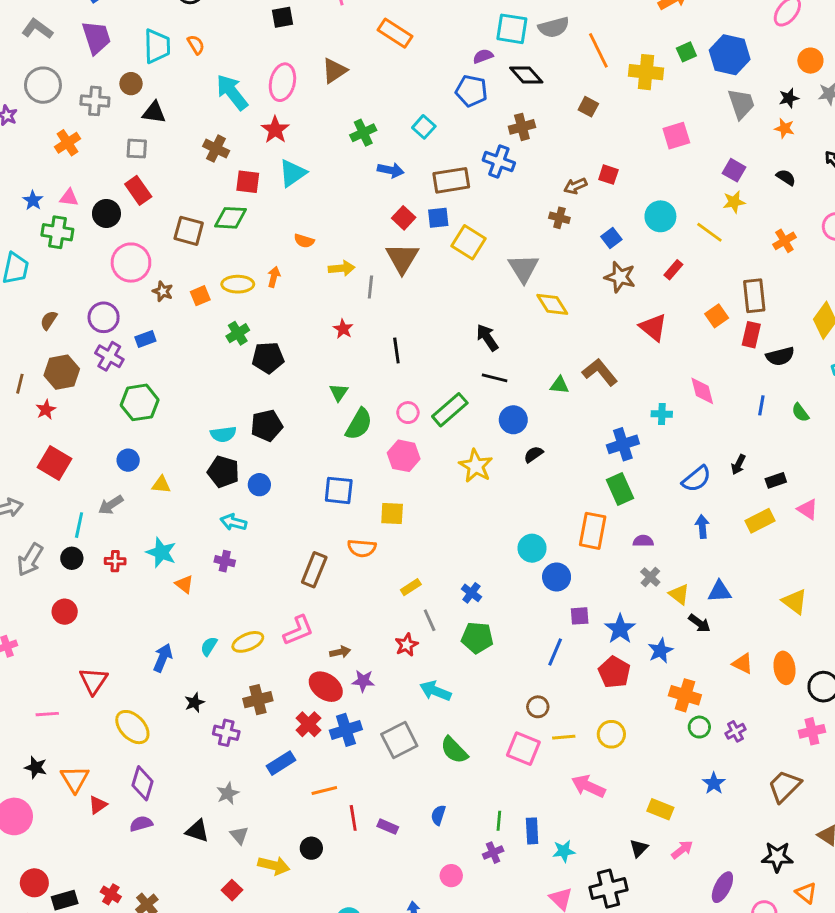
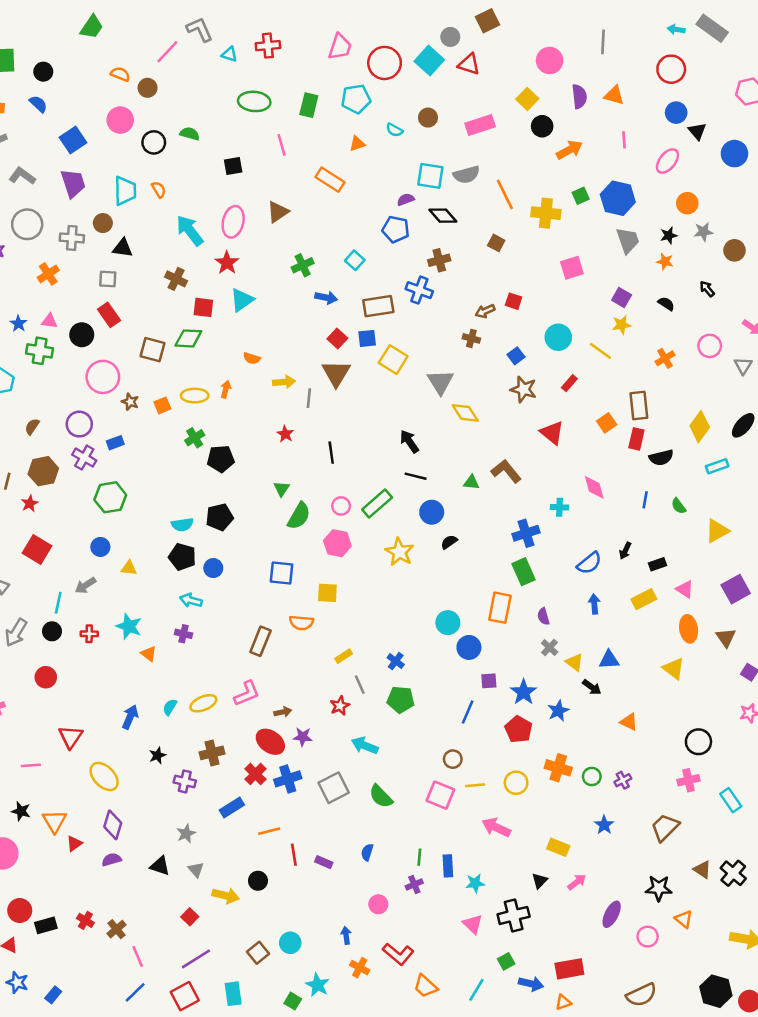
purple semicircle: (643, 541) -> (543, 616), turned -105
orange ellipse: (784, 668) -> (689, 629), moved
orange cross: (685, 695) -> (558, 768), moved

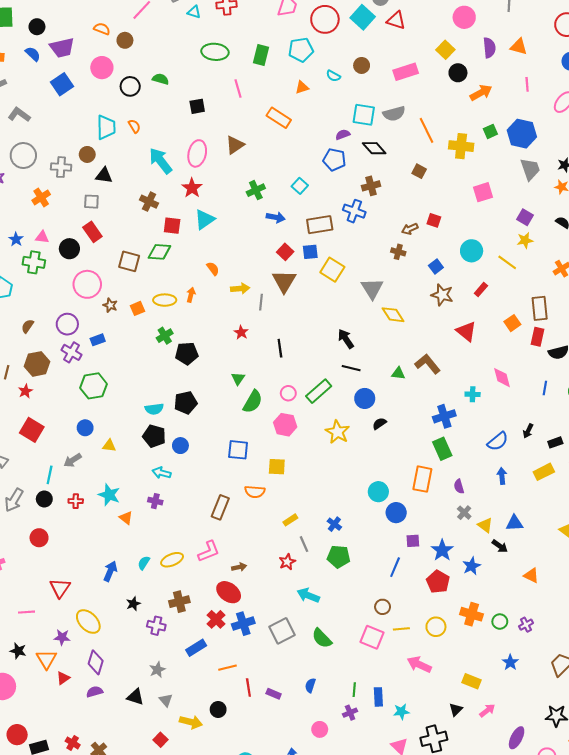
purple trapezoid: (73, 183) -> (62, 48), moved, turned 95
orange semicircle: (252, 358) -> (213, 269), turned -144
purple star: (303, 737) -> (62, 637), moved

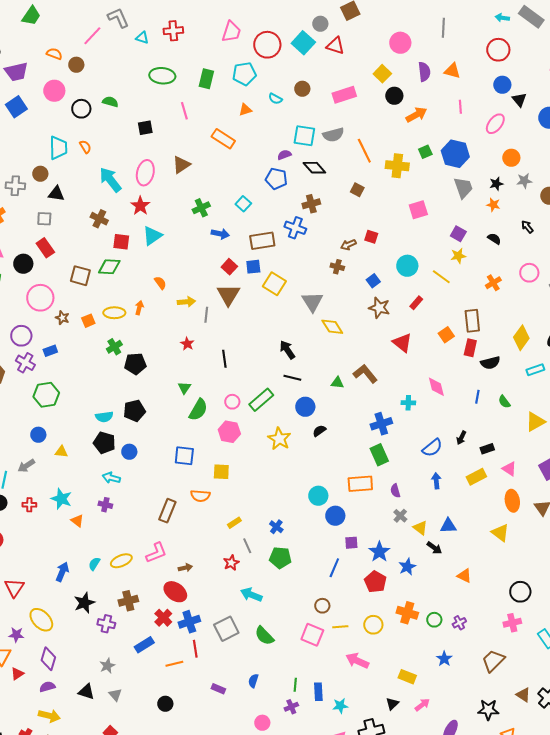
orange rectangle: (422, 479) -> (360, 484), turned 75
black star: (133, 604) -> (84, 603), size x1.5
red line: (248, 687) -> (195, 649), moved
yellow arrow: (191, 722) -> (49, 716), moved

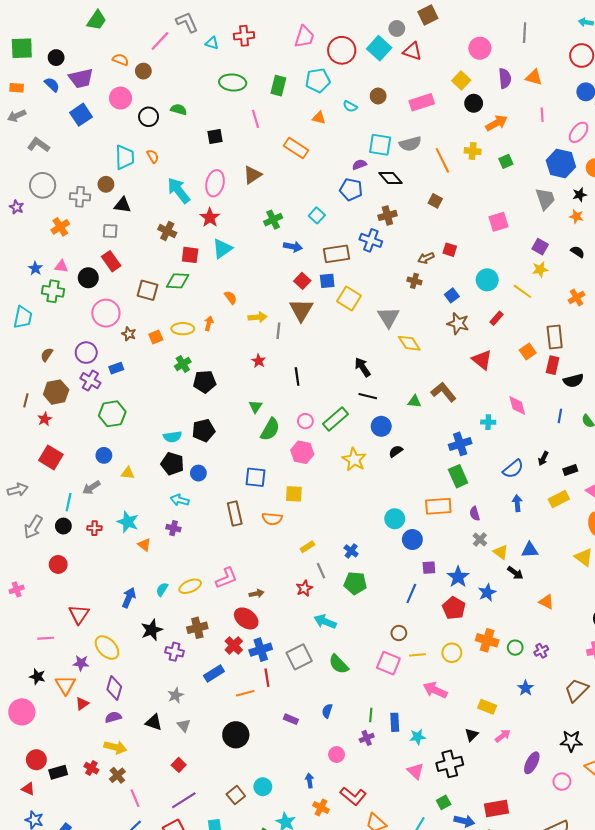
orange triangle: (245, 110) -> (319, 118), turned 32
blue hexagon: (455, 154) -> (561, 164), moved
yellow cross: (397, 166) -> (473, 151), moved, size x0.7
brown rectangle: (167, 511) -> (235, 514), moved, turned -35
black circle: (165, 704) -> (236, 735), size x1.6

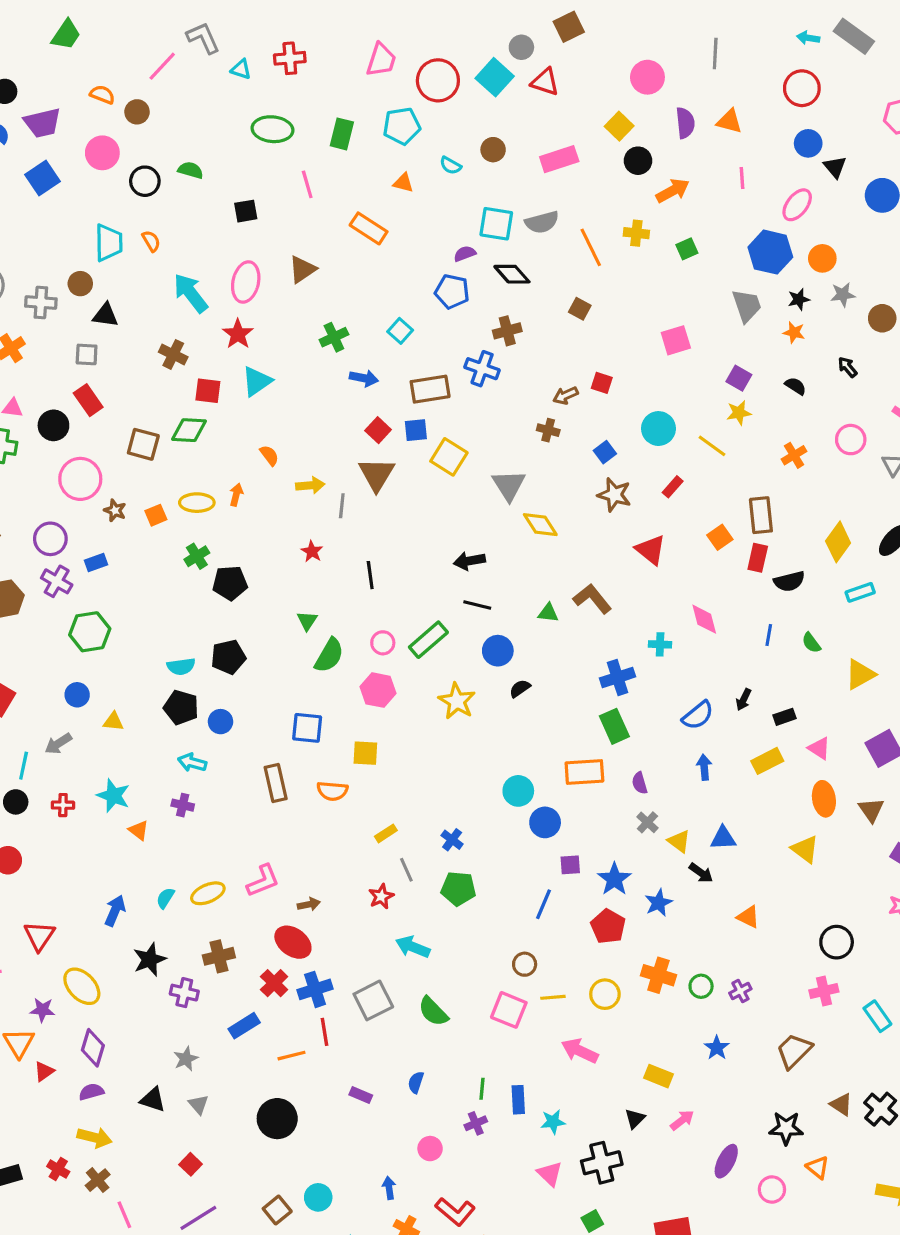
black arrow: (363, 367) -> (469, 561), turned -66

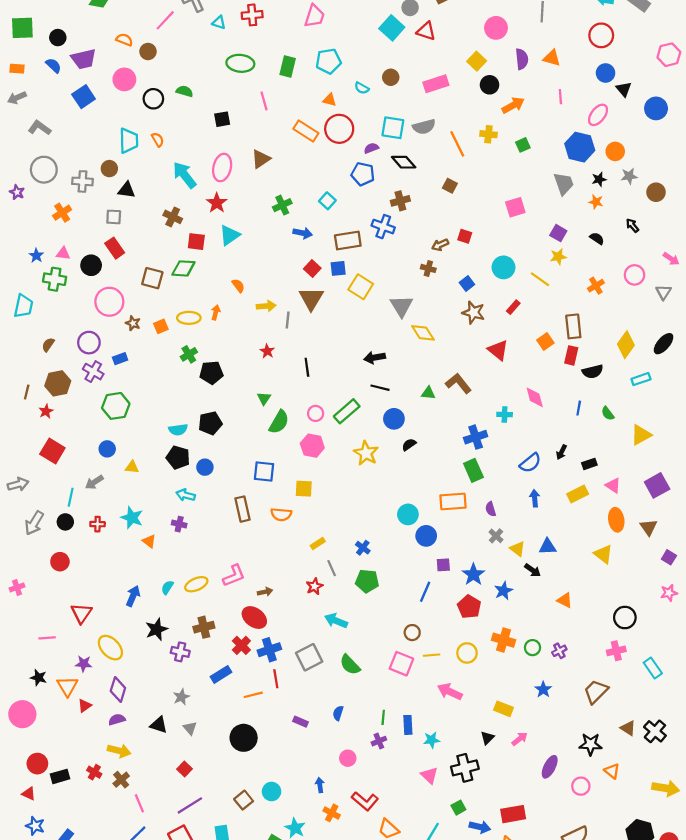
red circle: (438, 80) -> (339, 129), moved

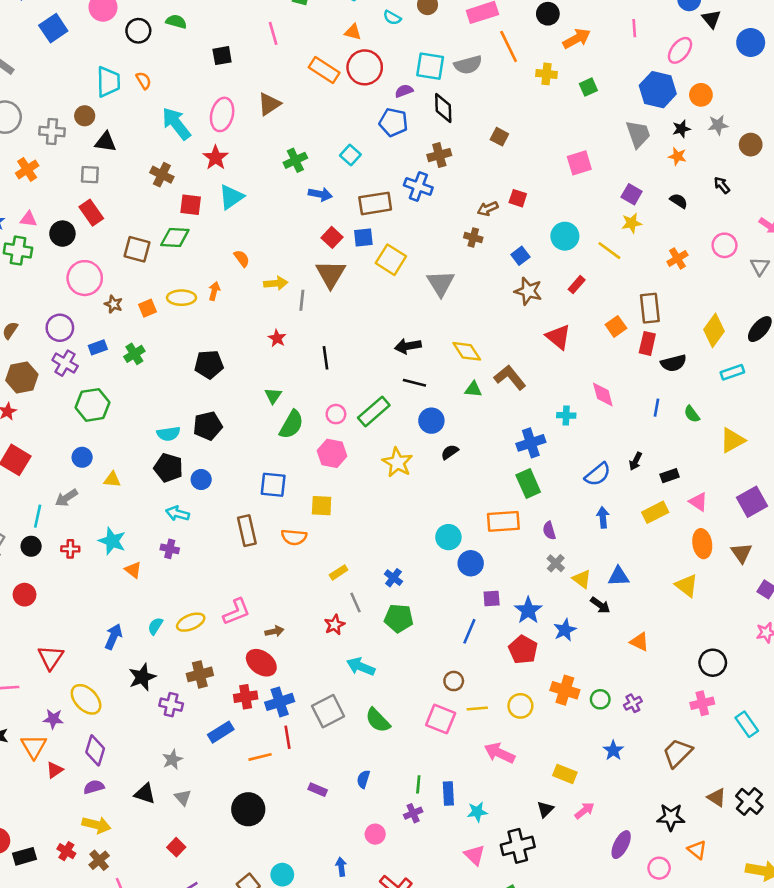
orange line: (457, 144) -> (509, 46), moved
black diamond: (404, 162) -> (443, 108), turned 40
yellow diamond: (423, 333) -> (467, 351), moved
green cross: (189, 354) -> (134, 354), moved
red cross: (241, 645) -> (246, 697), turned 36

